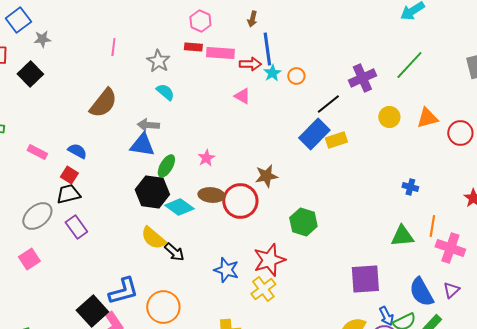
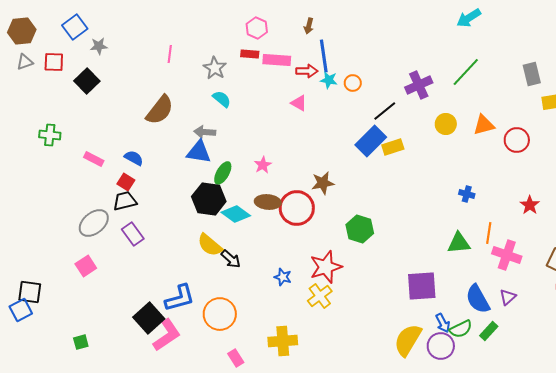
cyan star: (272, 73) -> (329, 80), turned -30
blue star: (226, 270) -> (283, 277), size x0.7

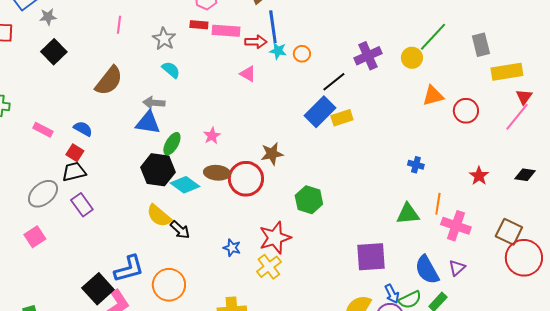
green line: (466, 72) -> (433, 37), moved
black square: (87, 81) -> (54, 52), moved
yellow circle: (446, 124) -> (412, 58), moved

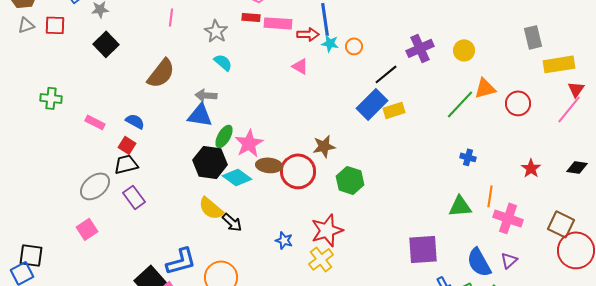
green line: (433, 37) -> (460, 104), moved
pink star: (212, 136) -> (249, 143), moved, size x1.6
green hexagon: (309, 200) -> (350, 180), moved

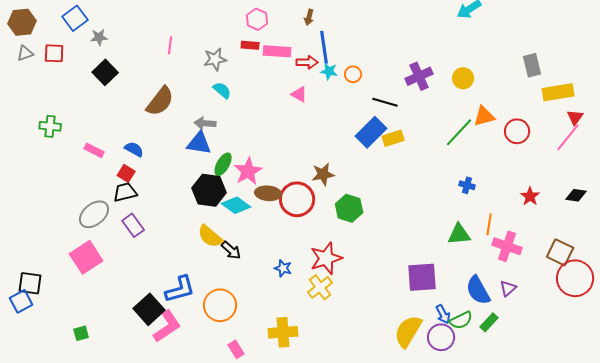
gray star: (216, 31) -> (215, 59), turned 30
black line: (386, 74) -> (385, 102), turned 55
pink square: (87, 229) -> (86, 257), size x1.5

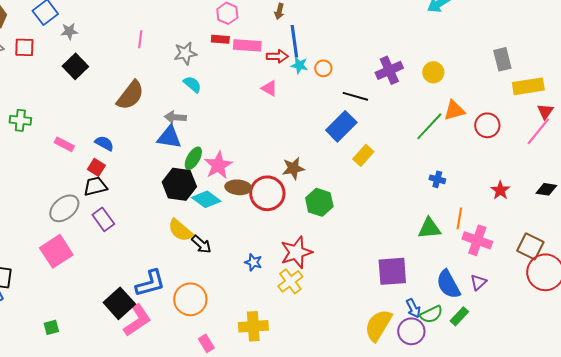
yellow rectangle: (393, 138) -> (363, 155), moved, turned -30

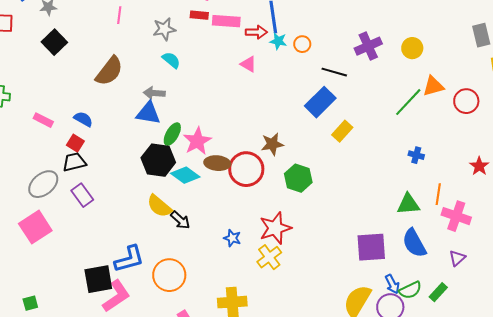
blue semicircle: (448, 284) -> (414, 243), moved
black square: (119, 303) -> (98, 279), turned 32

